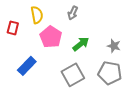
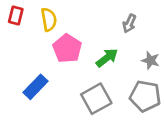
gray arrow: (73, 13) -> (129, 23), moved
red rectangle: (13, 28) -> (16, 16), moved

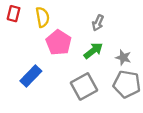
gray arrow: (129, 23) -> (98, 23), moved
gray star: (150, 60) -> (123, 58), moved

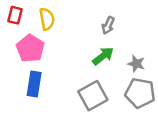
pink pentagon: (59, 43) -> (30, 48), moved
blue rectangle: (31, 76) -> (34, 84), turned -35

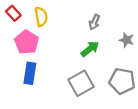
red rectangle: (15, 15) -> (13, 13), turned -56
gray star: (136, 64) -> (127, 40), moved

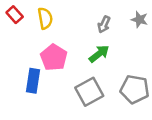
gray star: (127, 40) -> (139, 19), moved
pink pentagon: (27, 42) -> (54, 57), moved

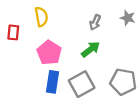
red rectangle: (15, 15) -> (13, 32), moved, turned 48
blue rectangle: (33, 81) -> (53, 82), moved

